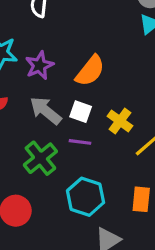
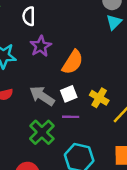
purple star: (39, 65) -> (41, 46), moved
white square: (81, 112) -> (69, 94), turned -35

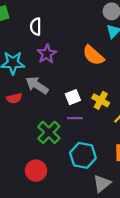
orange semicircle: (73, 62) -> (93, 55), moved, turned 100
gray arrow: (42, 96) -> (37, 85), moved

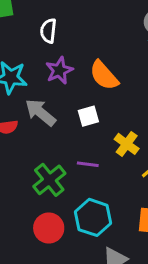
orange semicircle: (93, 55) -> (104, 75), moved
white square: (73, 97) -> (88, 116), moved
red circle: (36, 171) -> (49, 228), moved

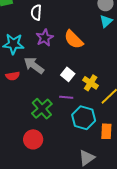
white square: (88, 116) -> (68, 74), moved, turned -32
cyan hexagon: (93, 217) -> (84, 118), moved
red circle: (49, 228) -> (33, 139), moved

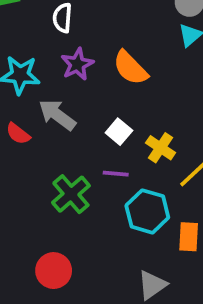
red semicircle: (13, 76) -> (18, 134), turned 48
red circle: (33, 139) -> (54, 271), moved

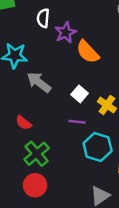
purple star: (77, 64) -> (66, 33), moved
red semicircle: (18, 134) -> (24, 123), moved
green cross: (71, 194) -> (37, 154), moved

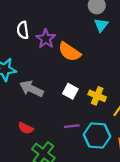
purple line: (77, 122) -> (72, 126), moved

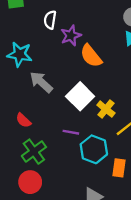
white square: (70, 91) -> (80, 96), size x1.6

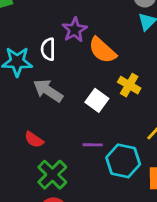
white semicircle: (50, 20) -> (48, 49), moved
white square: (80, 96) -> (97, 100), size x0.7
yellow cross: (106, 109) -> (129, 85), moved

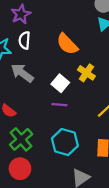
purple star: (75, 30) -> (21, 14), moved
purple line: (93, 145) -> (59, 105), moved
cyan hexagon: (123, 161) -> (65, 142), moved

